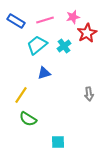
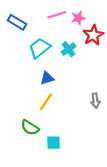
pink line: (45, 20) -> (57, 15), moved
yellow line: (21, 95) -> (46, 102), moved
cyan square: (58, 142) -> (54, 143), moved

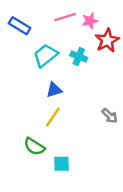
cyan cross: (69, 49) -> (79, 57), turned -32
gray arrow: (95, 101) -> (110, 116), turned -40

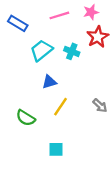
pink star: (90, 21) -> (91, 12), moved
yellow line: (53, 117) -> (61, 107), moved
green semicircle: (34, 147) -> (26, 118), moved

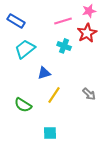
pink star: (91, 12) -> (89, 11), moved
pink line: (59, 15) -> (63, 21), moved
cyan trapezoid: (41, 50) -> (25, 49), moved

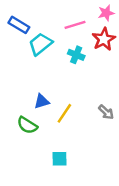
cyan trapezoid: (25, 49) -> (40, 44), moved
blue triangle: (44, 73) -> (42, 101), moved

